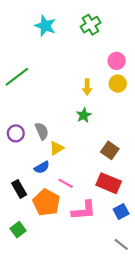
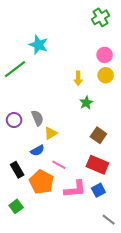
green cross: (91, 25) -> (100, 17), moved
cyan star: (45, 26) -> (38, 45), moved
green star: (84, 115) -> (86, 103), moved
blue square: (121, 212) -> (98, 190), moved

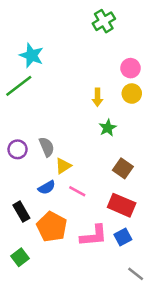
green cross: (100, 17) -> (104, 21), moved
cyan star: (38, 45) -> (31, 55), moved
pink line: (59, 165) -> (77, 191), moved

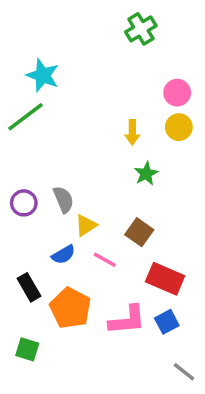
brown square: (123, 168) -> (139, 232), moved
green square: (20, 257) -> (27, 349), turned -36

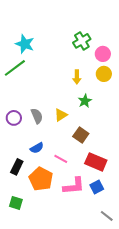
green cross: (141, 29) -> (82, 41), moved
yellow triangle: (86, 225) -> (61, 115), moved
pink line: (105, 260) -> (61, 159), moved
black rectangle: (29, 287) -> (17, 167), turned 56

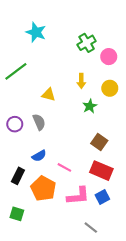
cyan star: (25, 44) -> (36, 32), moved
yellow circle: (104, 74) -> (110, 88), moved
yellow triangle: (61, 115) -> (49, 95), moved, turned 48
brown square: (81, 135) -> (99, 142), moved
gray line: (107, 216) -> (91, 228), moved

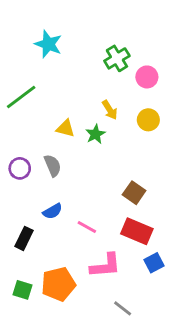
yellow arrow: (81, 81) -> (110, 110), turned -32
green star: (90, 106) -> (95, 134), moved
orange pentagon: (43, 189) -> (58, 284), moved, turned 30
blue square: (102, 197) -> (154, 263), moved

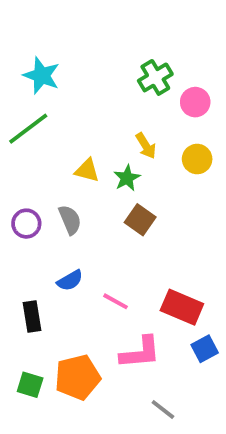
cyan star: (48, 44) -> (42, 76), moved
brown square: (134, 193) -> (140, 220), moved
black rectangle: (24, 238) -> (32, 317), turned -35

